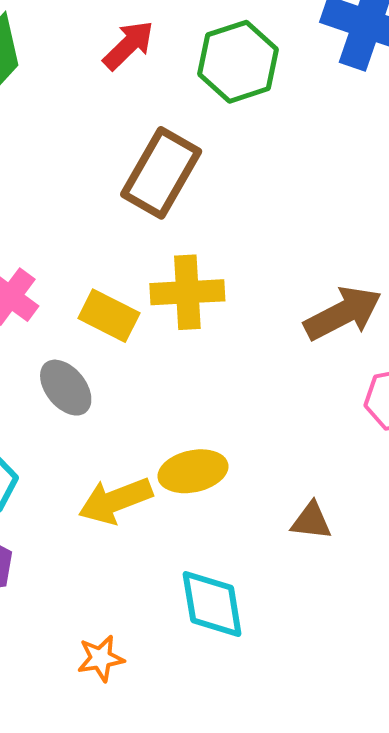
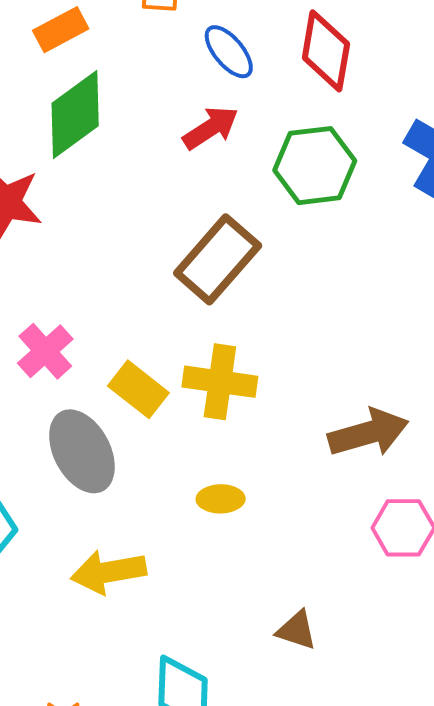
gray ellipse: (66, 388) -> (82, 451), size x1.4
yellow ellipse: (193, 471) -> (221, 499), moved, size x0.7

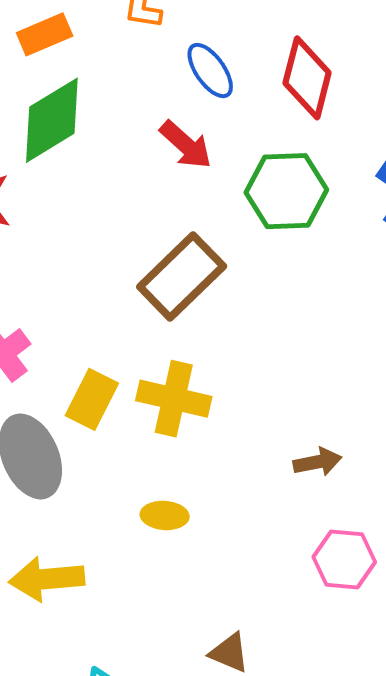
red arrow: (211, 128) -> (186, 145), turned 70
yellow rectangle: (138, 389) -> (92, 399), turned 74
brown arrow: (368, 433) -> (317, 462), size x0.6

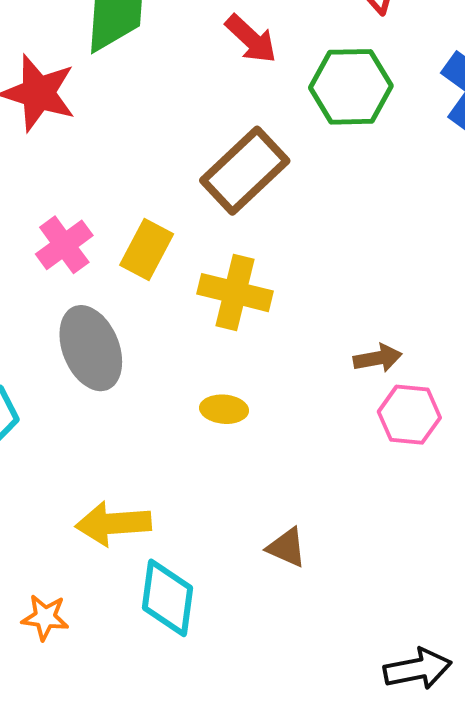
yellow rectangle: (92, 399) -> (147, 249), moved
pink hexagon: (344, 560) -> (409, 415), moved
yellow arrow: (47, 579) -> (113, 524), moved

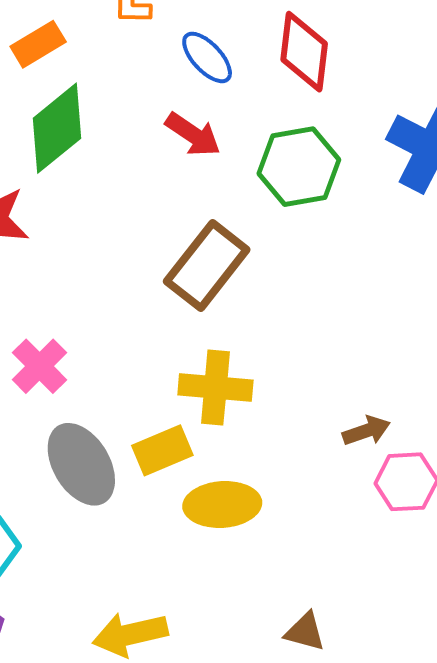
yellow rectangle: (147, 249) -> (162, 450), moved, turned 48
yellow ellipse: (224, 409) -> (222, 505), size x1.6

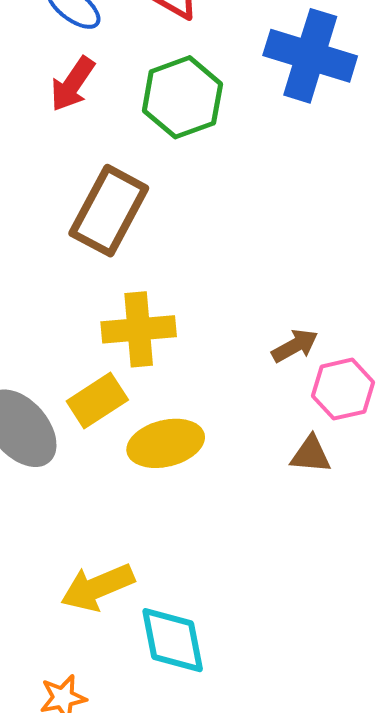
red arrow: (193, 134) -> (73, 84), turned 100
brown triangle: (305, 632) -> (311, 455), moved

